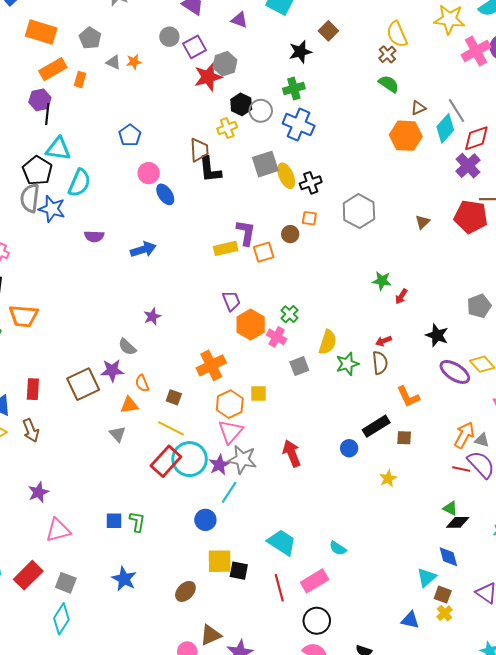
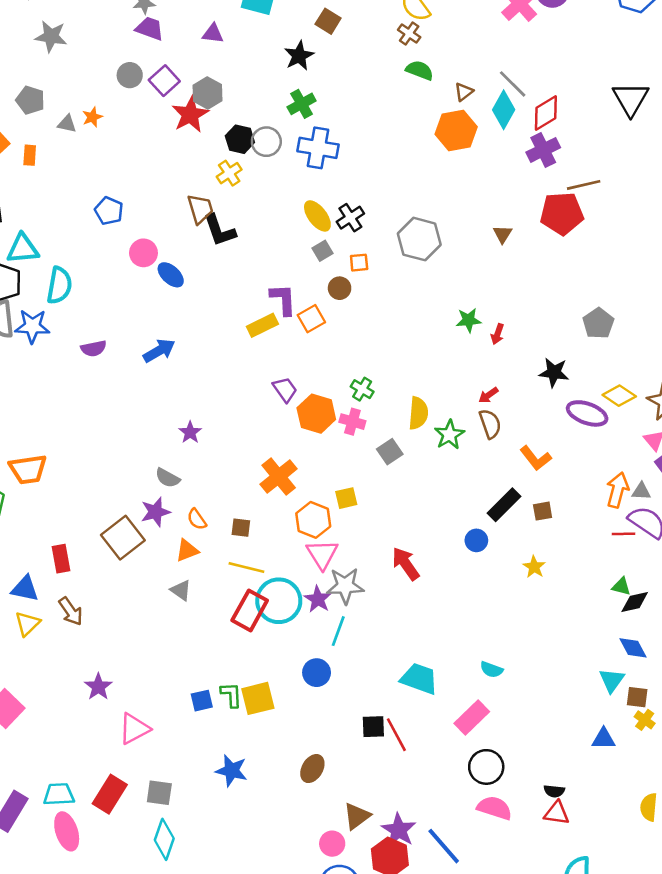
gray square: (265, 164) -> (322, 251), moved, size x0.6
purple cross: (468, 166) -> (543, 150), turned 30
yellow square: (220, 561) -> (258, 698), moved
red line: (279, 588) -> (396, 735), moved

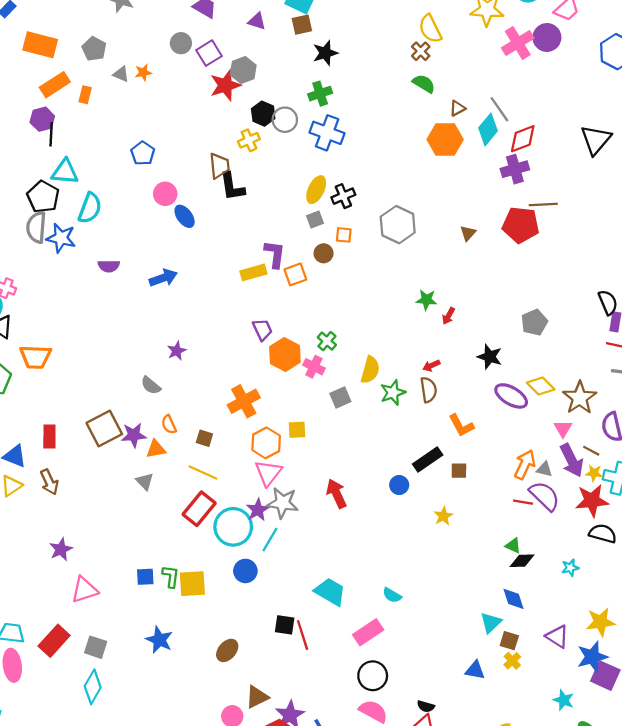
brown square: (328, 21) -> (302, 25), moved, turned 35
yellow ellipse: (317, 216) -> (316, 190), turned 52
purple star: (155, 512) -> (134, 435), moved
cyan circle: (279, 601) -> (233, 527), moved

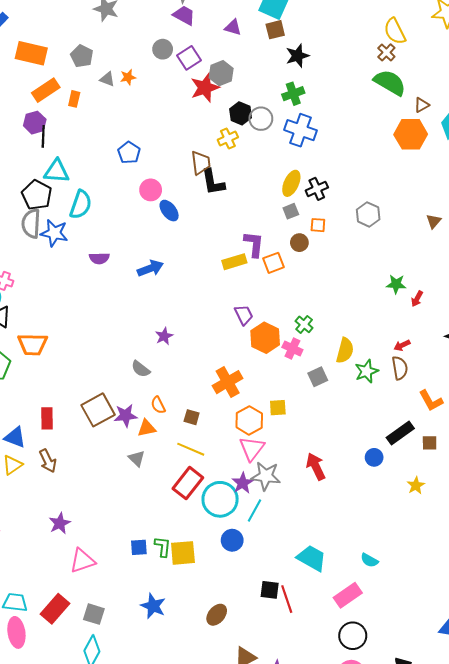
green semicircle: (424, 84) -> (390, 83), size x1.5
gray hexagon: (398, 225) -> (368, 214), size x0.7

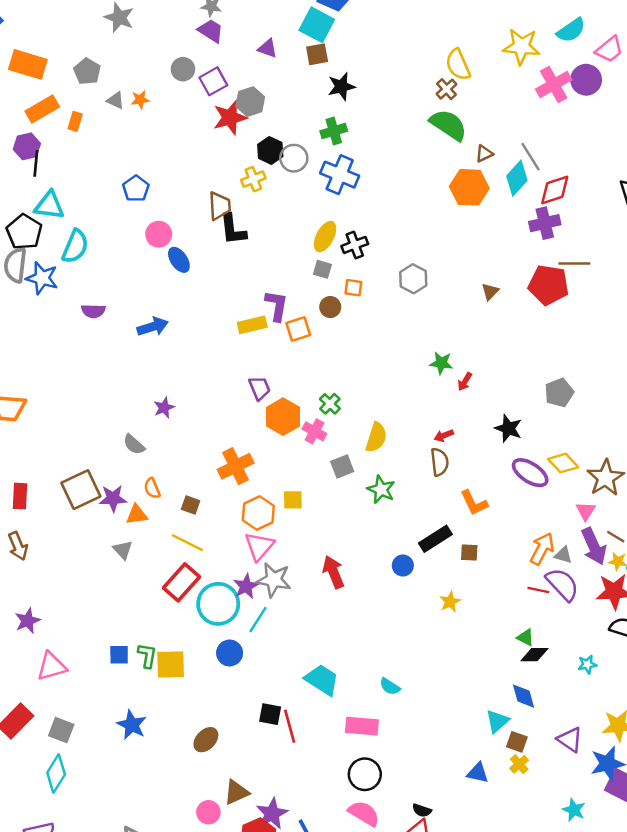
gray square: (291, 211) -> (322, 269), turned 35
green star: (367, 371) -> (381, 489), moved, turned -30
pink rectangle: (348, 595) -> (362, 726), turned 36

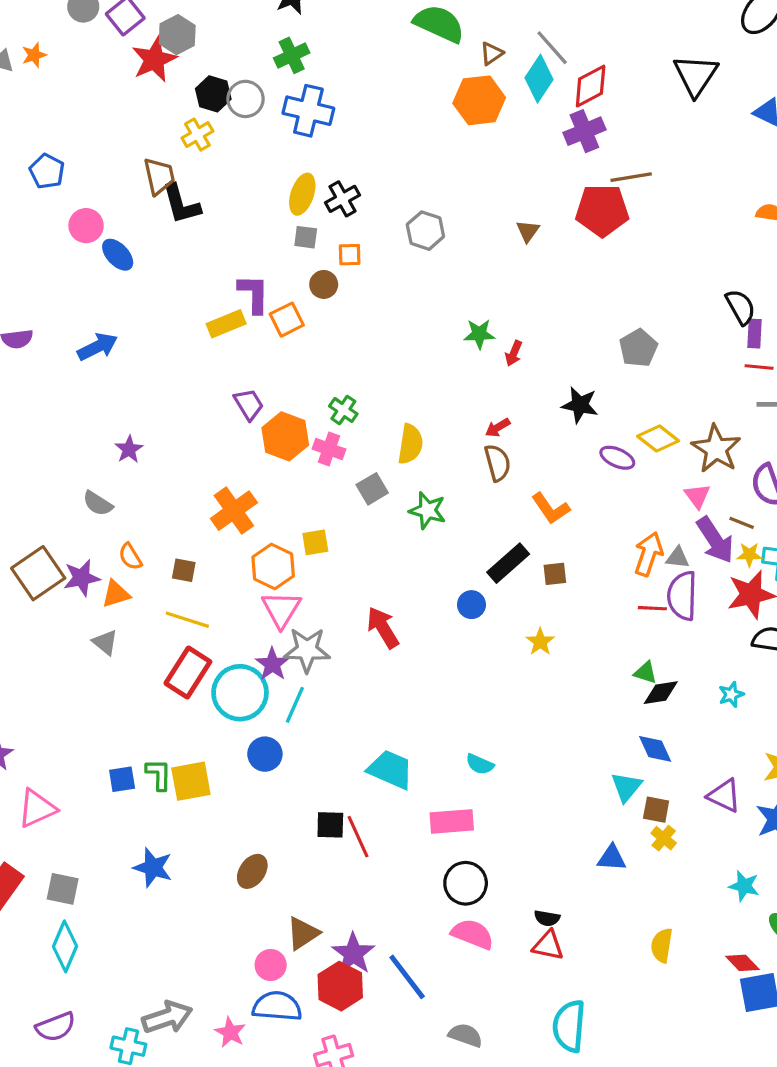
purple ellipse: (530, 473) -> (617, 458), size x0.7
purple semicircle: (562, 584) -> (682, 596), turned -126

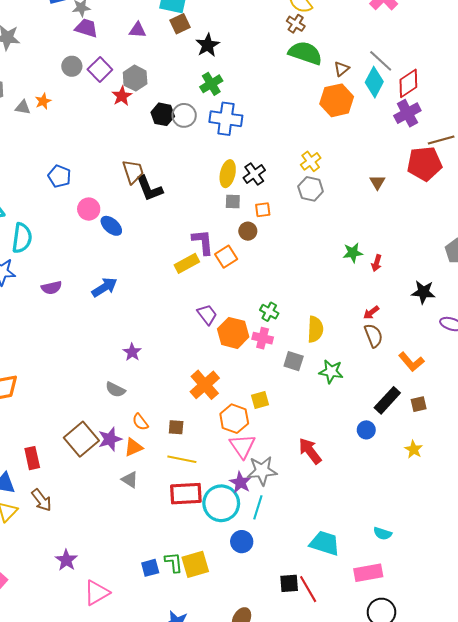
red star: (154, 60) -> (122, 96), size x0.7
yellow cross: (197, 135) -> (311, 161), moved
gray square: (372, 489) -> (294, 361), turned -36
red rectangle: (188, 672) -> (186, 494), turned 60

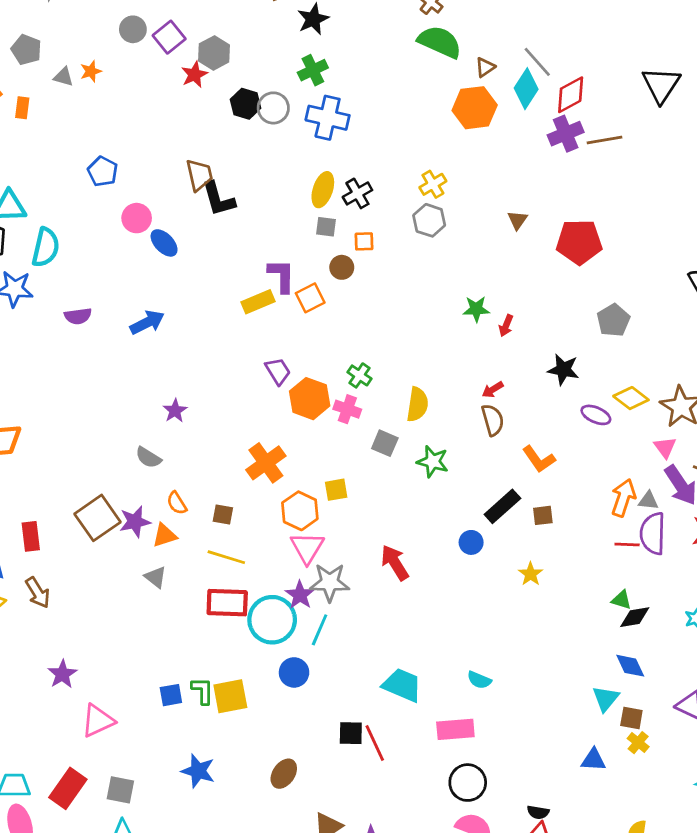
brown line: (441, 140) -> (605, 140), moved
red pentagon: (424, 164) -> (579, 242), moved

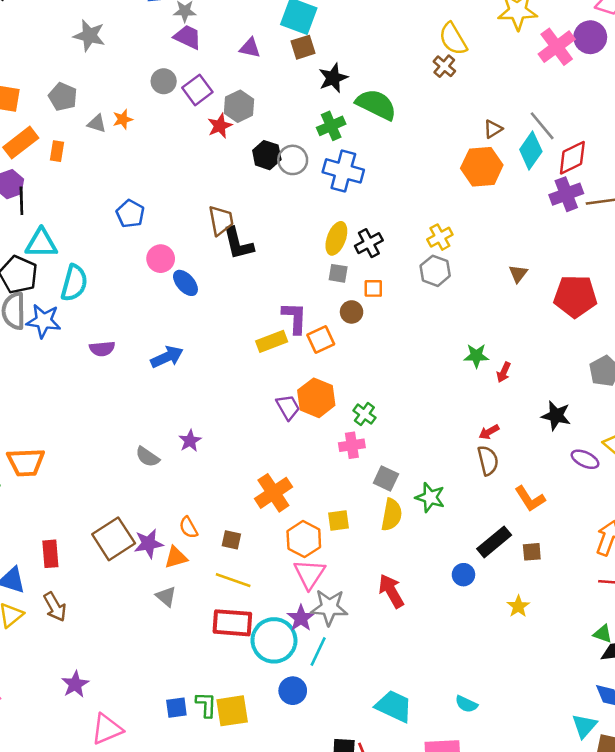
green semicircle: (440, 42) -> (376, 105), moved
orange hexagon: (310, 399) -> (316, 398), moved
yellow semicircle: (417, 404) -> (392, 515), moved
pink cross: (347, 409) -> (352, 445), turned -30
gray semicircle: (148, 458) -> (147, 457), moved

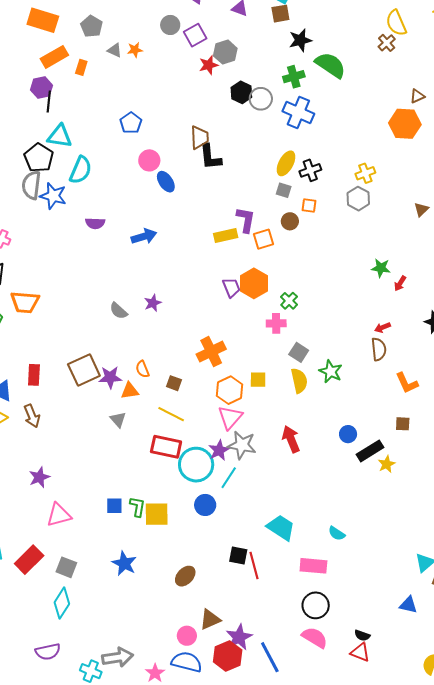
yellow semicircle: (392, 515) -> (299, 381), turned -30
black rectangle: (494, 542) -> (370, 451), moved

